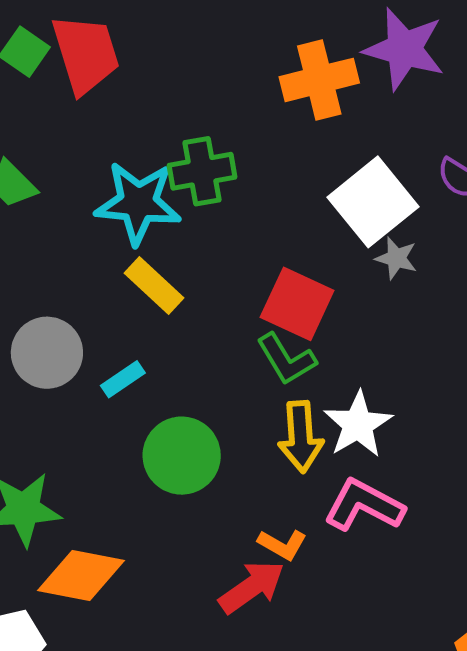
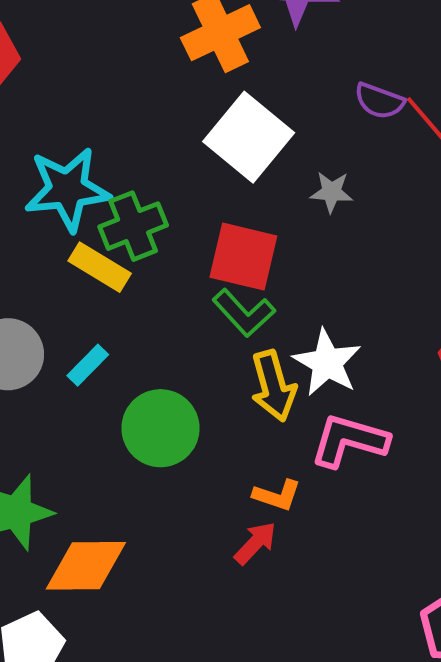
green cross: (202, 171) -> (133, 226), moved
white square: (373, 202) -> (249, 137), moved
red arrow: (252, 587) -> (255, 543), size x0.7

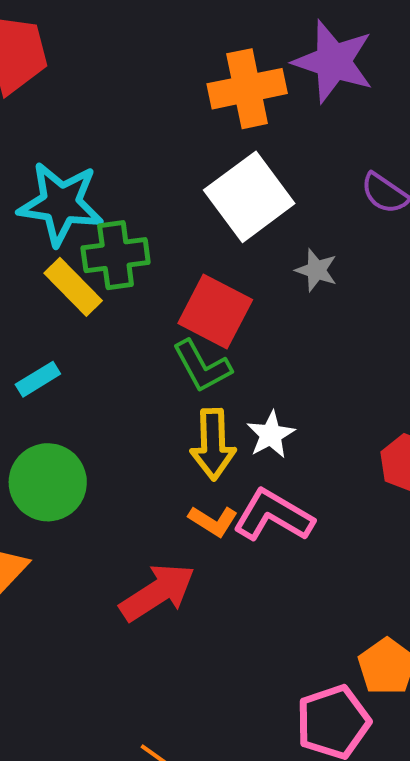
white star: (327, 363) -> (271, 435), size x0.7
green circle: (161, 428) -> (48, 482), moved
orange L-shape: (277, 495) -> (213, 521), moved
red arrow: (255, 543) -> (157, 592), size x1.6

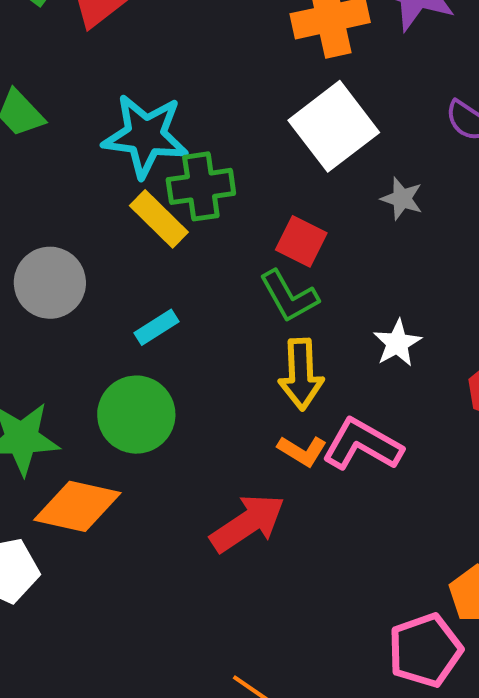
red square: (215, 311) -> (301, 241), size x0.7
cyan rectangle: (38, 379) -> (156, 327), moved
white star: (271, 435) -> (397, 343), moved

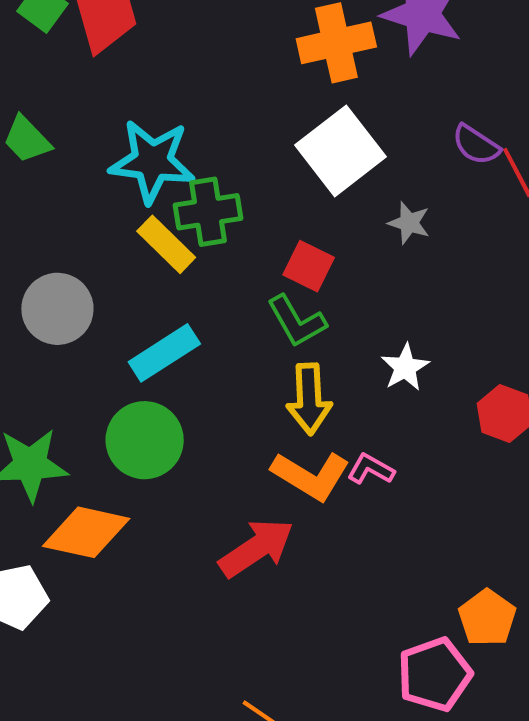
cyan rectangle: (156, 327) -> (164, 353), size x1.6
pink L-shape: (362, 445) -> (371, 469), size x0.6
orange L-shape: (302, 451) -> (311, 476), size x1.6

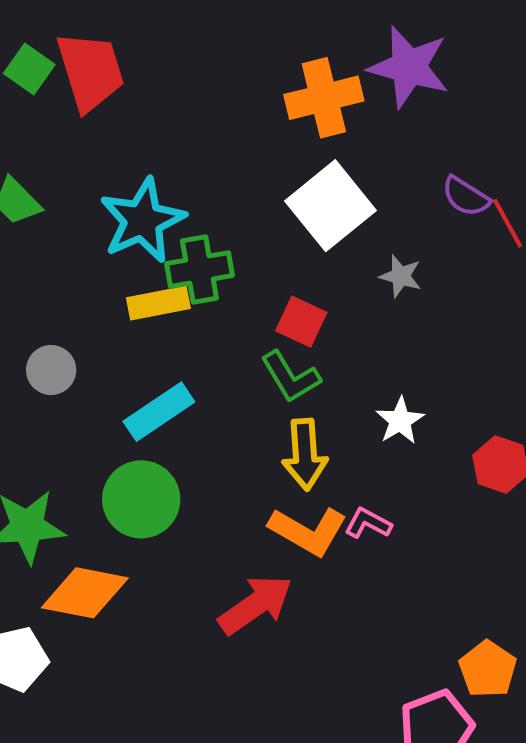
cyan star: (152, 161) -> (142, 220), turned -30
yellow rectangle: (166, 244) -> (158, 303), turned -54
gray circle: (57, 309) -> (51, 370), size x0.7

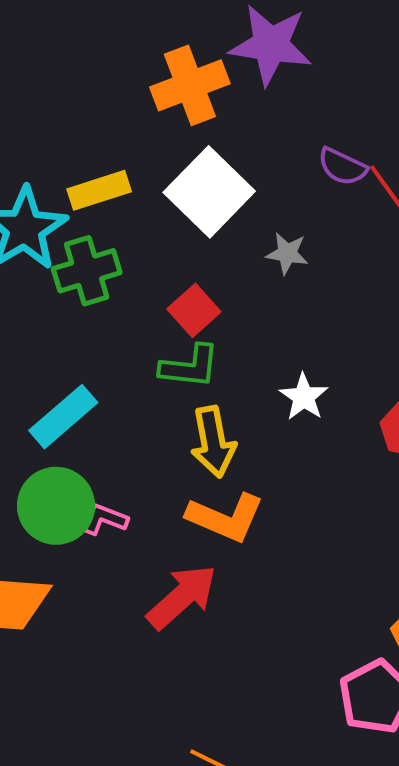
yellow rectangle: (158, 303) -> (99, 190), moved
red square: (301, 322) -> (194, 310), turned 30
green L-shape: (290, 377) -> (190, 367), turned -46
pink L-shape: (368, 523) -> (104, 519), moved

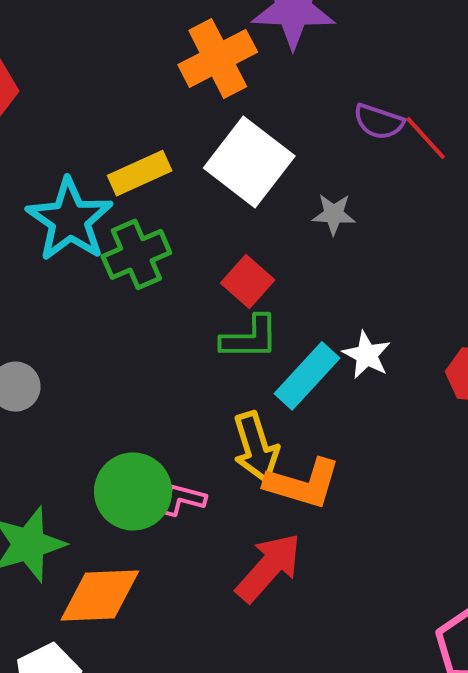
cyan rectangle: (63, 417) -> (307, 376), moved
yellow arrow: (213, 442) -> (256, 447), moved

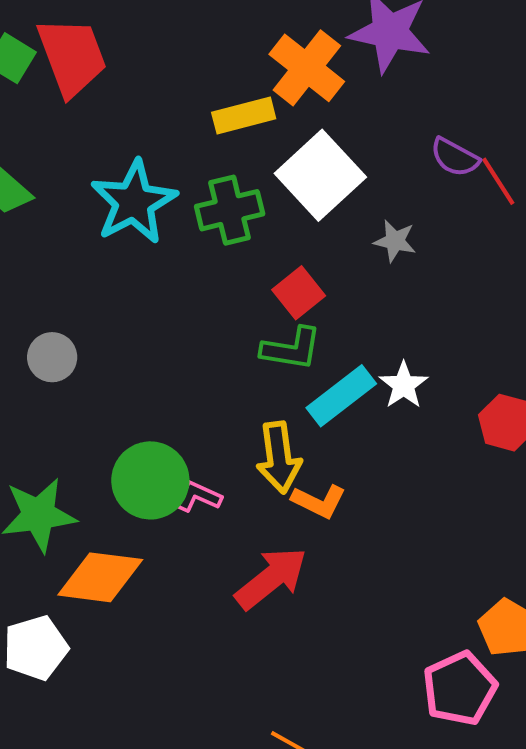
orange cross: (218, 58) -> (307, 68), turned -34
yellow rectangle: (140, 173) -> (244, 115), moved
green cross: (136, 254) -> (230, 210), moved
orange L-shape: (303, 484) -> (319, 501), size x0.7

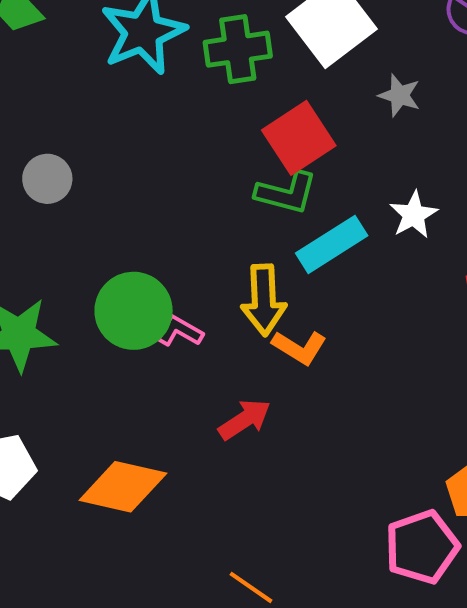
red square: (299, 293) -> (299, 138), size x1.4
white star: (404, 385) -> (414, 215), moved
orange diamond: (100, 577) -> (123, 487), moved
red arrow: (271, 578) -> (245, 419), size x0.7

